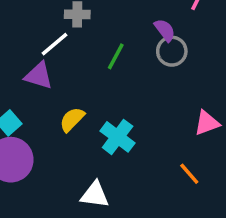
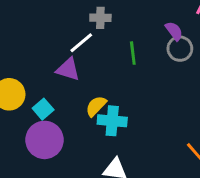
green line: (116, 56) -> (133, 53), turned -35
cyan cross: (118, 137) -> (112, 121), moved, turned -32

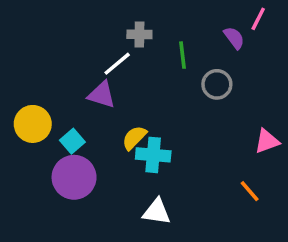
purple semicircle: (174, 31) -> (234, 38), moved
gray circle: (180, 49) -> (217, 84), moved
green line: (133, 53) -> (182, 55), moved

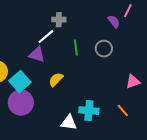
green line: (182, 55) -> (76, 48), moved
cyan square: (72, 141) -> (20, 82), size x1.5
cyan cross: (153, 155) -> (89, 111), moved

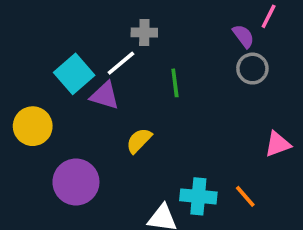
gray circle: (104, 49) -> (252, 69), moved
cyan square: (20, 82) -> (74, 74), moved
orange line: (123, 111) -> (245, 196), moved

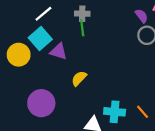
white line: (121, 63) -> (43, 14), moved
green line: (175, 83) -> (82, 28), moved
yellow circle: (33, 126) -> (19, 55), moved

